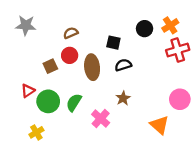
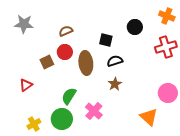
orange cross: (170, 25) -> (167, 16), moved, turned -35
brown star: (123, 98) -> (115, 84), moved
green circle: (48, 101) -> (62, 119), moved

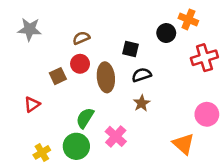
orange cross: (167, 16) -> (188, 19), moved

